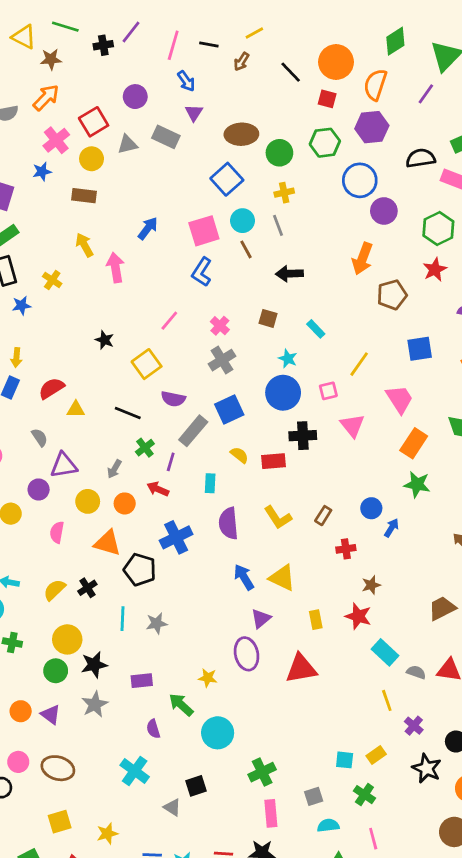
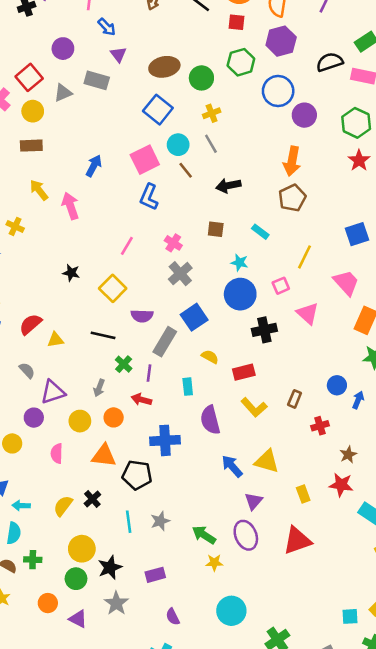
brown pentagon: (392, 295) -> (292, 198), moved
red rectangle: (274, 461) -> (244, 372), moved
blue cross: (176, 537) -> (165, 440), turned 32
green arrow: (181, 705) -> (204, 535), moved
orange circle: (21, 711) -> (48, 603), moved

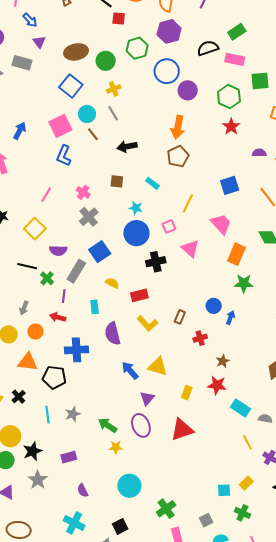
red square: (237, 22) -> (119, 18), moved
green cross: (124, 364) -> (47, 278), moved
yellow rectangle: (303, 494) -> (187, 393), turned 40

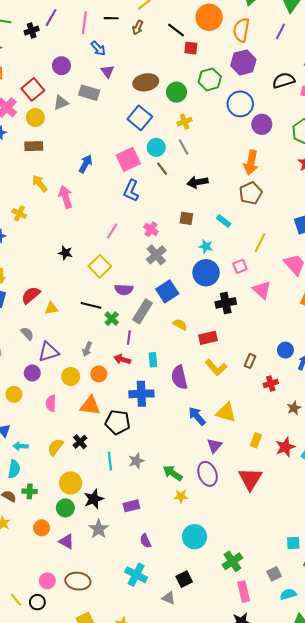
cyan rectangle: (95, 307) -> (153, 360), moved
red star: (217, 385) -> (285, 447), moved, turned -30
red triangle: (182, 430) -> (250, 479), turned -40

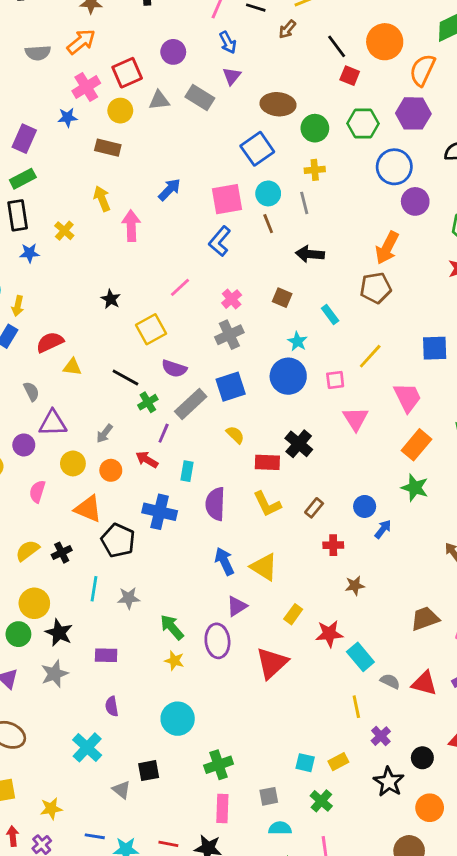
black cross: (226, 303) -> (299, 444), moved, turned 36
black star: (94, 499) -> (59, 633), turned 30

